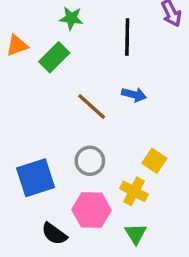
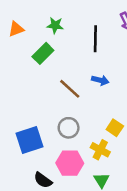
orange triangle: (17, 45) -> (16, 29), moved

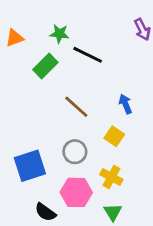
black line: (95, 39) -> (88, 55), moved, turned -65
blue arrow: (100, 80) -> (125, 104), moved, turned -126
yellow square: (115, 128) -> (114, 136), moved

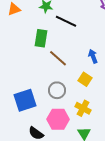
green rectangle: (45, 66) -> (41, 38), moved, turned -36

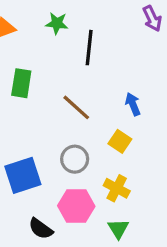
black line: (66, 21) -> (89, 48), turned 70
green rectangle: (41, 38) -> (21, 83), moved

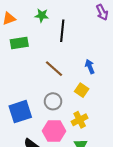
green rectangle: (21, 83) -> (19, 43), moved, turned 72
yellow cross: (117, 188) -> (80, 120), turned 35

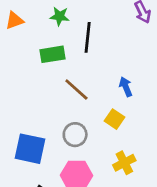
green rectangle: (19, 43) -> (53, 54), moved
blue square: (20, 112) -> (30, 149), turned 30
yellow cross: (80, 120) -> (124, 163), moved

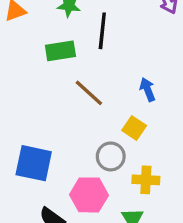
gray circle: (75, 135) -> (111, 156), moved
yellow cross: (124, 163) -> (146, 180), turned 30

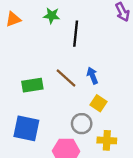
green rectangle: (60, 51) -> (32, 85), moved
blue arrow: (148, 89) -> (92, 76), moved

